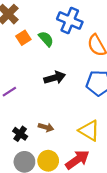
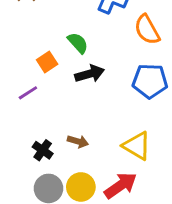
orange square: (23, 38) -> (47, 62), moved
green semicircle: (46, 39) -> (78, 43), moved

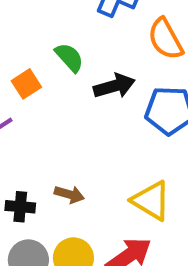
black arrow: (90, 74) -> (114, 86), moved
black cross: (43, 150) -> (20, 207), turned -30

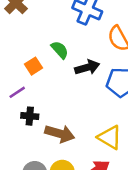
brown arrow: (69, 194) -> (60, 134), size x1.6
black cross: (20, 207) -> (30, 116), moved

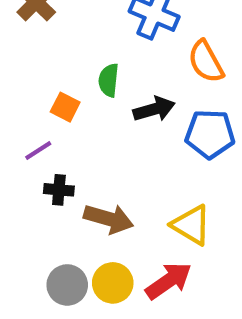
green semicircle: (60, 50) -> (109, 80), turned -132
orange square: (33, 66) -> (65, 107), turned -30

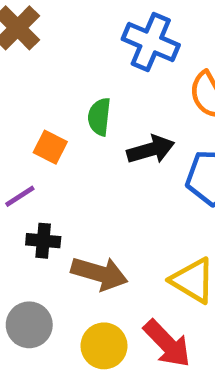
red arrow: (169, 281) -> (167, 344), turned 81
gray circle: (67, 285) -> (29, 325), moved

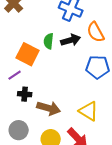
orange square: (50, 147) -> (28, 54), size x1.6
black arrow: (151, 150) -> (71, 40), moved

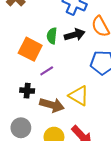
purple line: (15, 75) -> (47, 71), moved
yellow triangle: (89, 111) -> (79, 96), moved

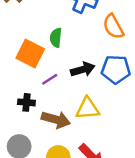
black arrow: (75, 35) -> (83, 69), moved
yellow triangle: (79, 96) -> (88, 109), turned -35

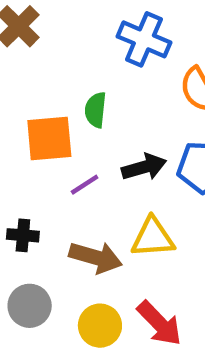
orange square: (30, 54) -> (49, 138), turned -32
black cross: (26, 102) -> (23, 235), moved

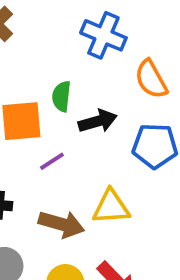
black arrow: (144, 167) -> (98, 121), moved

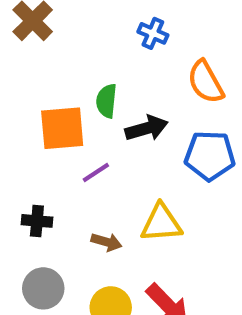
blue cross: (103, 35) -> (153, 33), size x0.6
brown arrow: (61, 224) -> (106, 242), size x0.6

